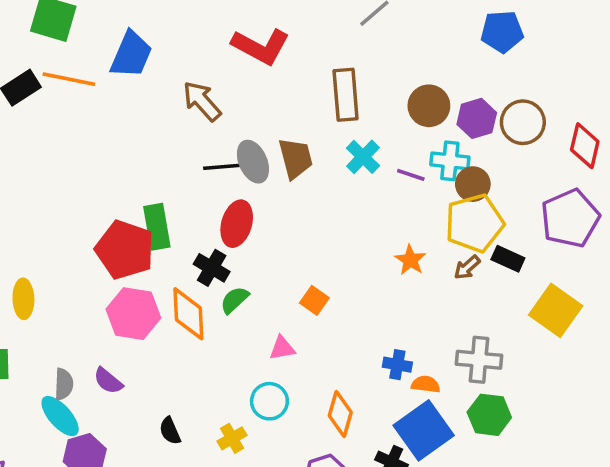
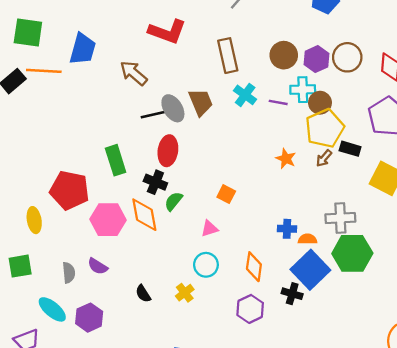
red pentagon: (125, 250) -> (70, 190), moved
green hexagon: (489, 415) -> (352, 253), size x1.4
cyan ellipse: (60, 416) -> (52, 309), moved

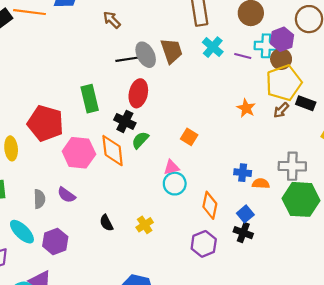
purple hexagon: (316, 59) -> (282, 39), moved
brown arrow: (134, 73) -> (112, 20), size x0.7
cyan circle: (206, 265) -> (175, 184), moved
blue square: (310, 270) -> (245, 214), moved, size x0.5

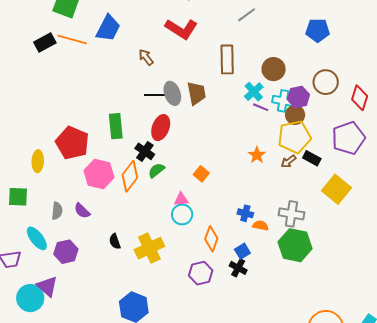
cyan cross: (213, 47) -> (254, 92), moved
orange diamond: (113, 151) -> (130, 176), turned 36
yellow cross: (145, 225) -> (149, 248), size x1.8

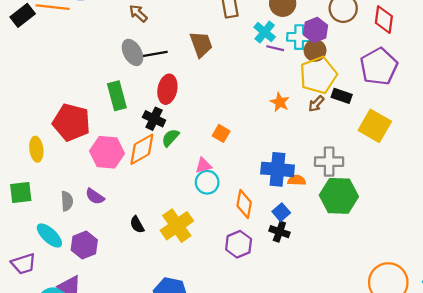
gray ellipse: (172, 93) -> (132, 52), moved
orange diamond: (130, 176) -> (142, 149), turned 32
blue cross: (245, 213) -> (278, 169), size x1.8

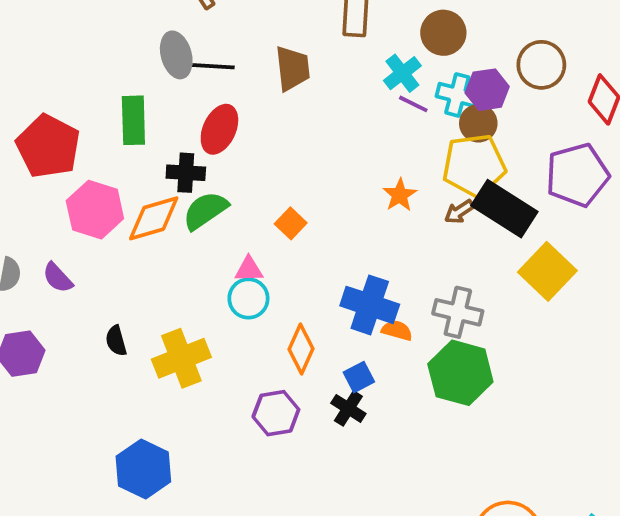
black rectangle: (342, 96) -> (504, 209), size x1.8
black cross: (154, 119) -> (186, 173), turned -35
green semicircle: (170, 138) -> (205, 211), size x1.4

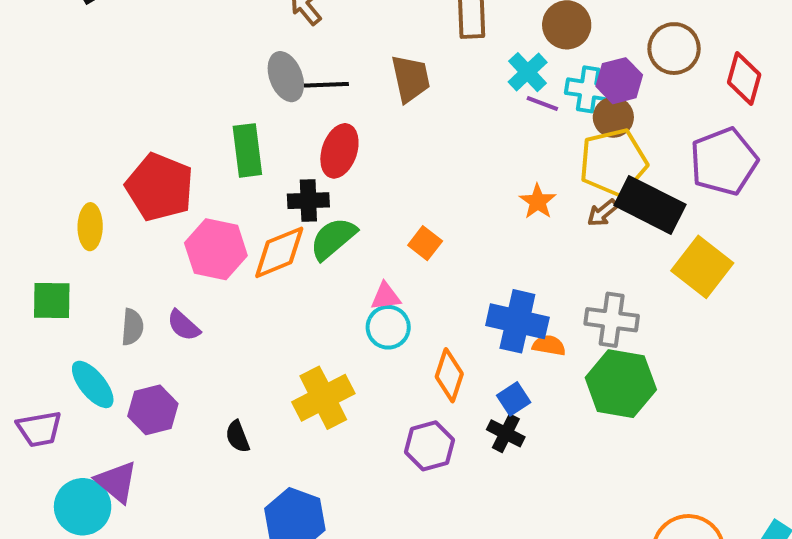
black semicircle: (116, 341) -> (237, 437), moved

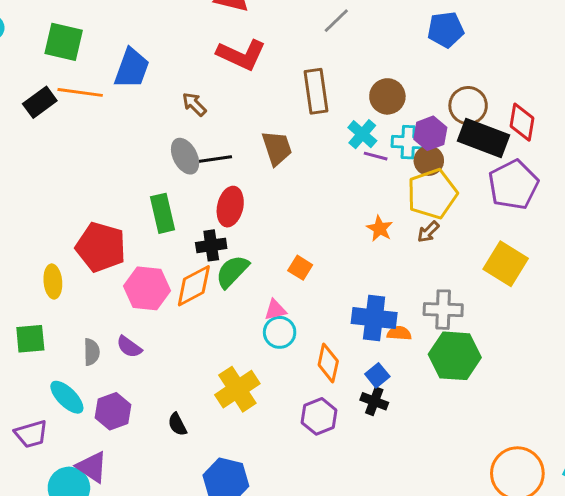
black rectangle: (650, 205) -> (484, 138), moved

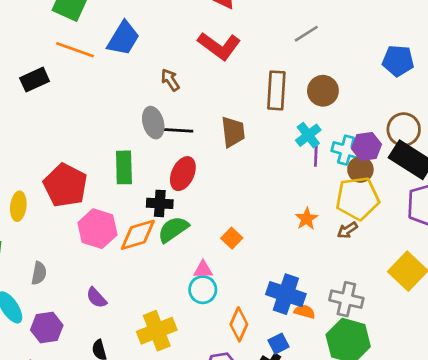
brown circle: (387, 96) -> (323, 91), moved
black rectangle: (40, 102) -> (35, 80), moved
purple line: (376, 156) -> (316, 156), turned 66
purple semicircle: (129, 347) -> (96, 298), moved

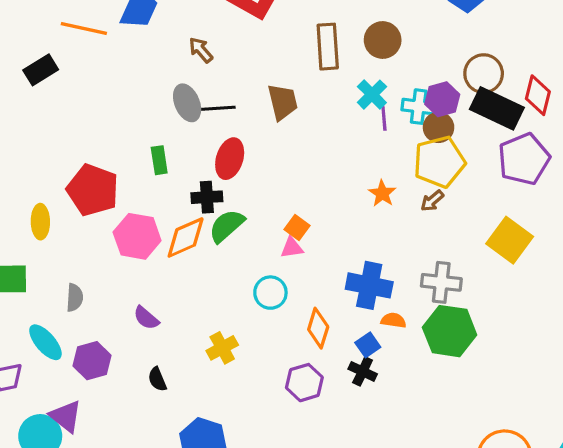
green rectangle: (124, 167) -> (159, 160), size x0.7
pink triangle: (203, 270) -> (292, 248), moved
orange semicircle: (305, 312) -> (393, 320), moved
yellow cross: (157, 331) -> (222, 348), size x0.7

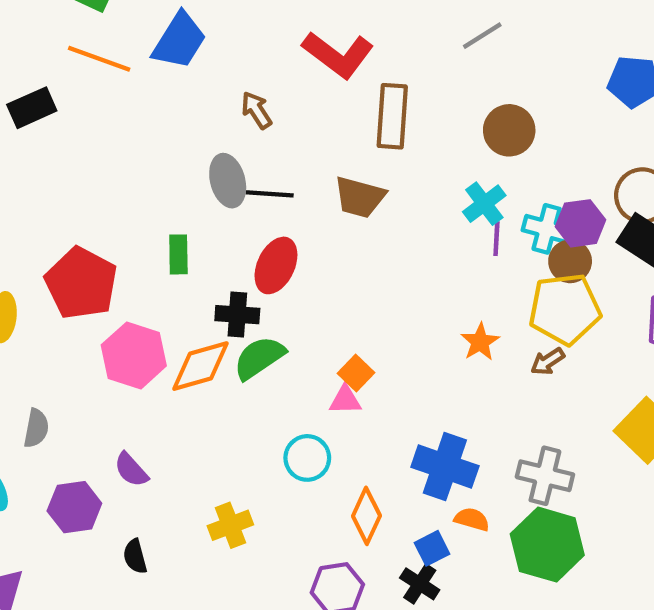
brown rectangle: (328, 47) -> (392, 116), moved
brown trapezoid: (283, 102) -> (360, 197), turned 111
purple hexagon: (92, 361) -> (74, 507), moved

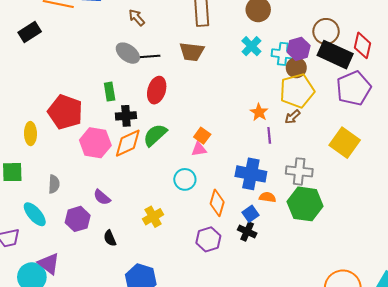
gray ellipse: (228, 181) -> (128, 53), turned -30
purple line: (496, 239) -> (269, 135), moved
black cross: (237, 315) -> (126, 116), moved

